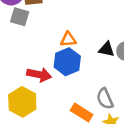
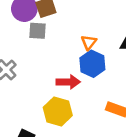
orange triangle: (68, 39) -> (89, 42), turned -35

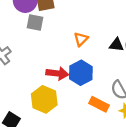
blue hexagon: (92, 64) -> (81, 73), moved

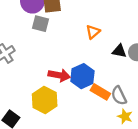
orange triangle: (81, 39) -> (93, 32), moved
orange rectangle: (99, 104) -> (100, 92), moved

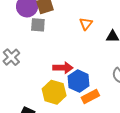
blue hexagon: (82, 76) -> (79, 81), moved
orange rectangle: (100, 92) -> (90, 96), moved, turned -48

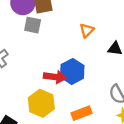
blue hexagon: (79, 81) -> (72, 71), moved

